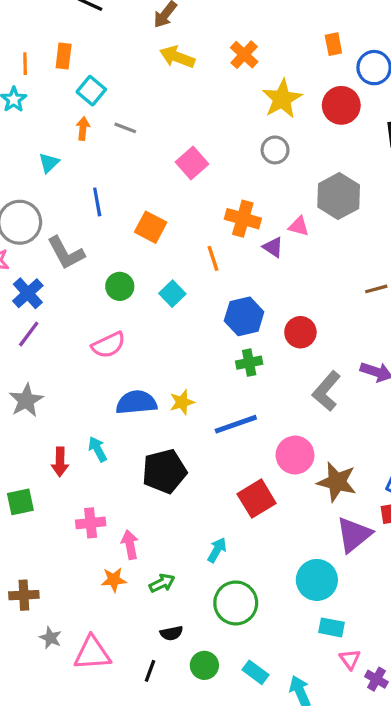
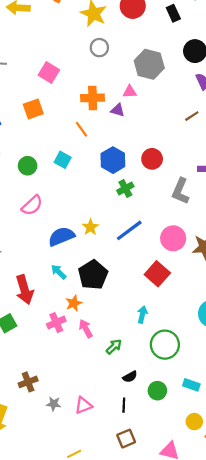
orange square: (151, 227) -> (33, 109), moved, turned -30
cyan arrow: (97, 449) -> (59, 272), moved
red arrow: (60, 462) -> (25, 290), size x1.5
orange star: (114, 580) -> (74, 303), moved
pink triangle: (92, 653) -> (83, 405), size x0.7

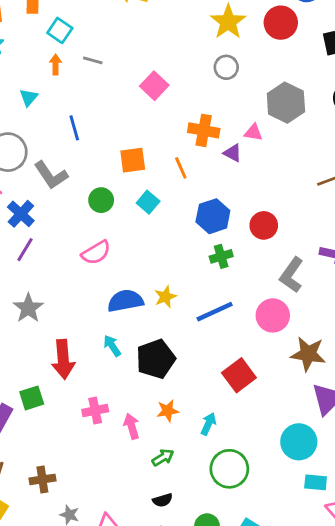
orange square: (33, 109) -> (133, 160), moved
pink circle: (173, 238) -> (273, 315), moved
orange star: (74, 303) -> (168, 411), moved
black semicircle: (130, 377) -> (163, 500), moved

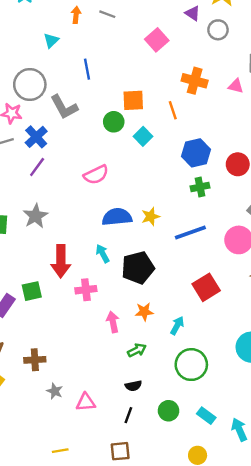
purple triangle: (233, 153) -> (193, 13), moved
green circle: (101, 200) -> (114, 122), moved
pink cross: (95, 411) -> (86, 290), moved

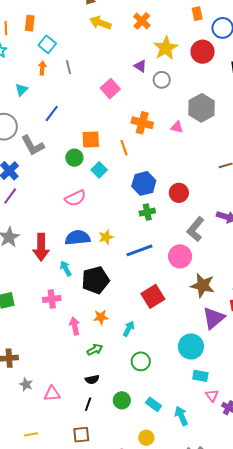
gray line: (107, 14) -> (69, 67), turned 56
blue line: (87, 69) -> (52, 113), turned 48
pink semicircle: (96, 175) -> (75, 198), moved
red arrow: (61, 261) -> (41, 247), moved
green circle: (191, 365) -> (141, 361), size x0.7

